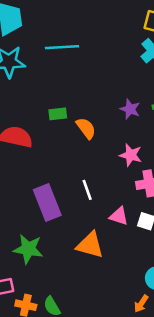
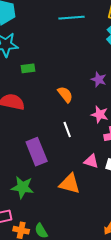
cyan line: (62, 47) -> (72, 18), moved
green rectangle: (58, 114) -> (28, 68), moved
white line: (87, 190) -> (67, 130), moved

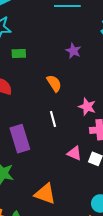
purple star: (99, 79) -> (73, 51), moved
orange triangle: (70, 184) -> (45, 194), moved

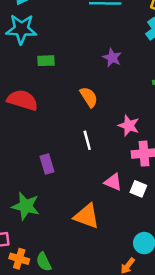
purple rectangle: (20, 139) -> (47, 164), size x0.6
orange triangle: (45, 194) -> (87, 216), moved

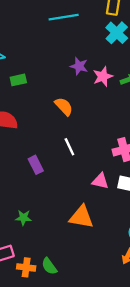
pink star: (129, 126) -> (103, 76), moved, turned -30
purple rectangle: (47, 164) -> (36, 165), moved
green star: (26, 206) -> (23, 218), size x0.6

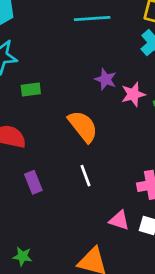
orange semicircle: (64, 106) -> (83, 126), size x1.4
purple rectangle: (36, 165) -> (33, 182), moved

